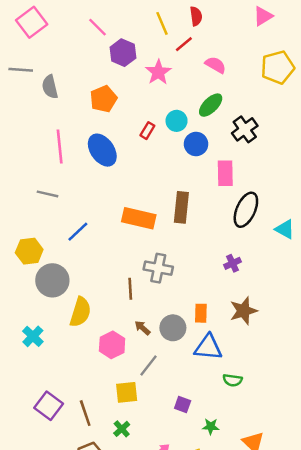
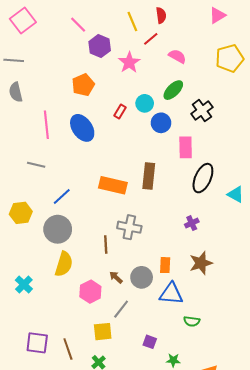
gray semicircle: (50, 87) -> (16, 92), moved
gray circle: (52, 280) -> (58, 229), moved
purple square: (49, 406) -> (37, 343), turned -30

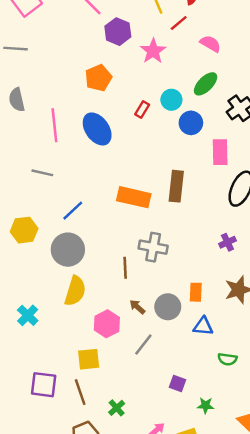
gray semicircle: (16, 92) -> (17, 100), moved
blue triangle: (171, 294) -> (203, 326), size x0.7
yellow square: (103, 332) -> (89, 359), moved

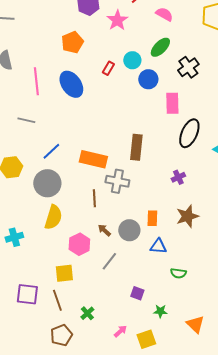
brown rectangle: (176, 186) -> (136, 147), moved
orange rectangle: (134, 197) -> (93, 159), moved
cyan cross: (28, 315) -> (14, 237), turned 30

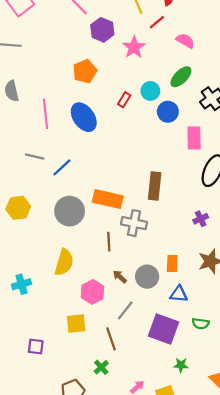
blue line: (51, 151) -> (62, 167), moved
gray circle: (47, 183) -> (70, 211), moved
purple square: (137, 293) -> (163, 329), moved, size x2.0
purple square: (27, 294) -> (36, 347), size x0.7
brown line: (57, 300) -> (111, 339), moved

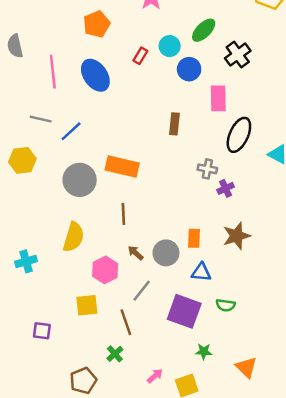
brown rectangle: (155, 186) -> (174, 124), moved, size x0.7
yellow hexagon: (18, 208) -> (22, 160), moved
gray cross: (134, 223) -> (207, 169), moved, size x0.7

